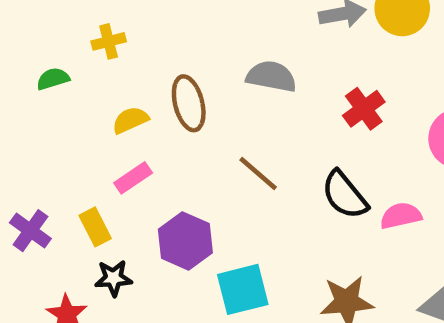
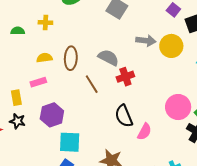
red cross: (364, 109) -> (125, 77), moved
brown line: (258, 173) -> (92, 84), moved
pink semicircle: (401, 216) -> (144, 132), turned 114

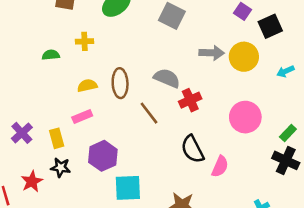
pink circle: (178, 107) -> (245, 117), moved

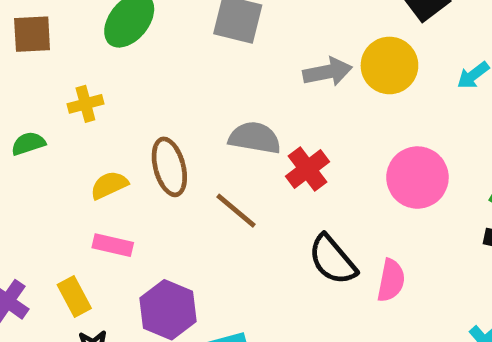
pink rectangle: (82, 116) -> (113, 245), turned 48

